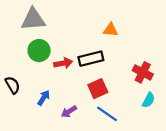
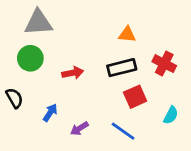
green circle: (39, 51) -> (30, 58), moved
black rectangle: (91, 59) -> (122, 68), moved
red cross: (143, 72) -> (164, 64), moved
red square: (98, 89) -> (135, 97), moved

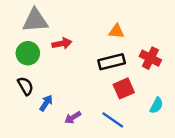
red arrow: (73, 73) -> (62, 44), moved
black semicircle: (14, 98) -> (25, 86), moved

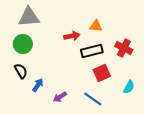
red arrow: (62, 44) -> (72, 36), moved

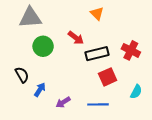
orange triangle: (96, 26) -> (97, 13), moved, turned 40
red arrow: (72, 36) -> (76, 38), turned 49
green circle: (23, 44) -> (43, 46), moved
blue line: (93, 99) -> (98, 104), turned -36

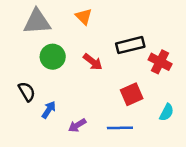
orange triangle: (97, 13) -> (84, 17), moved
red arrow: (76, 38) -> (93, 62), moved
black rectangle: (97, 54) -> (130, 45), moved

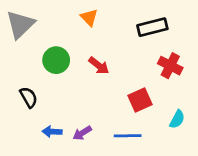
gray triangle: (37, 22) -> (20, 24), moved, turned -40
black rectangle: (130, 45) -> (152, 27), moved
blue arrow: (49, 110) -> (52, 132), moved, turned -120

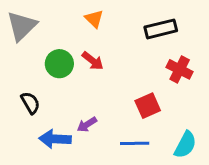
red arrow: (99, 66) -> (93, 61), moved
cyan semicircle: (177, 119) -> (185, 145), moved, size x1.4
blue arrow: (52, 132) -> (55, 139), size x1.5
purple arrow: (82, 133) -> (87, 124), moved

